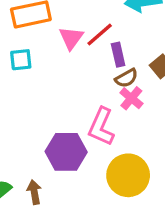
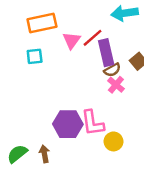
purple rectangle: (118, 55) -> (106, 53), size x1.5
pink L-shape: (101, 127) -> (93, 123), moved, turned -32
yellow circle: (128, 175) -> (114, 141), size x0.6

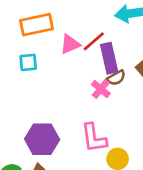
pink triangle: (72, 40) -> (70, 44), turned 30
pink cross: (116, 85) -> (101, 89), moved
purple hexagon: (68, 124) -> (42, 139), moved

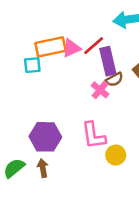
orange rectangle: (36, 25) -> (51, 47), moved

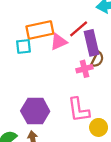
pink triangle: (71, 48) -> (59, 42), moved
brown semicircle: (114, 79) -> (97, 59), turned -35
pink cross: (100, 90) -> (84, 69), turned 35

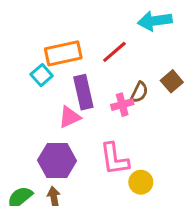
pink triangle: (59, 42) -> (69, 117), moved
purple rectangle: (92, 43) -> (83, 92), moved
cyan square: (23, 46) -> (42, 75), turned -35

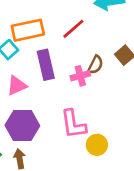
pink triangle: (69, 117) -> (17, 85), moved

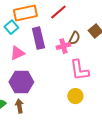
pink L-shape: (73, 124) -> (79, 70), moved

